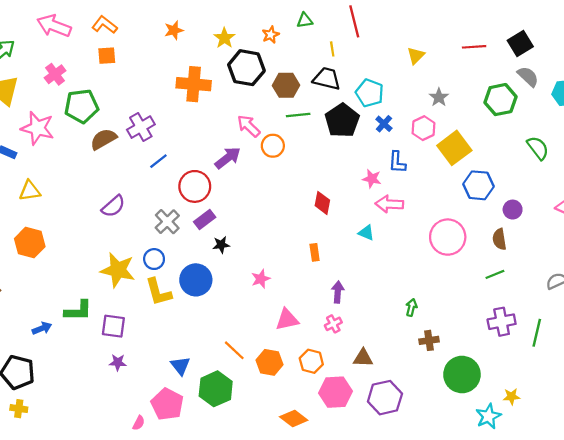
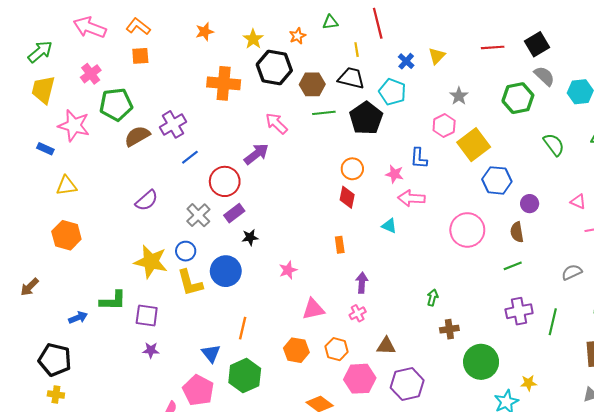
blue cross: (384, 124) -> (406, 61), moved
orange circle: (273, 146) -> (352, 169), moved
orange line: (234, 350) -> (243, 328), moved, turned 60

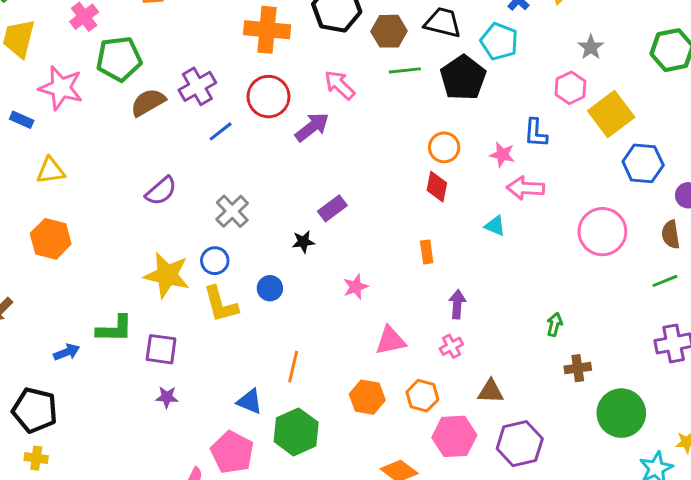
red circle: (225, 181) -> (268, 97), moved
purple rectangle: (234, 213) -> (332, 208), moved
blue circle: (226, 271) -> (270, 288), size x0.6
blue triangle: (211, 353) -> (250, 401), turned -30

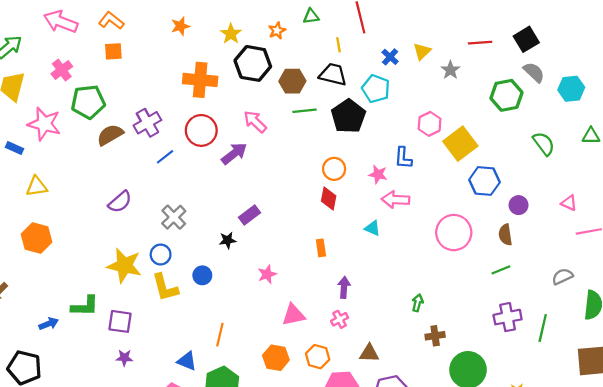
gray star: (591, 47) -> (450, 70), moved

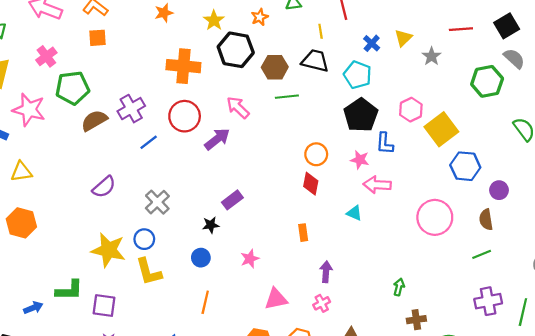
black pentagon: (348, 116) -> (361, 115), moved
blue circle: (202, 275) -> (201, 258), moved
orange line: (220, 335) -> (205, 302), moved

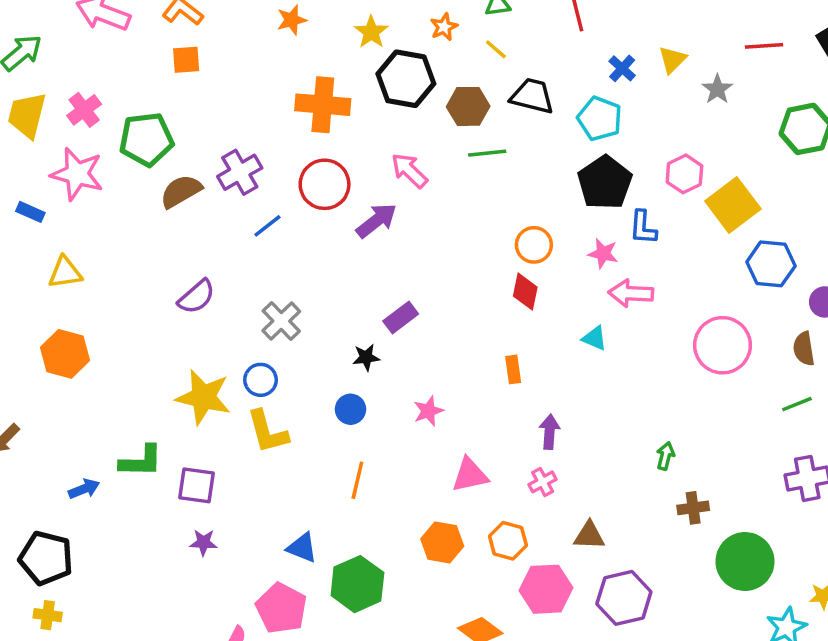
yellow line: (321, 31) -> (496, 49), moved, turned -40
pink cross: (46, 56) -> (84, 110), moved

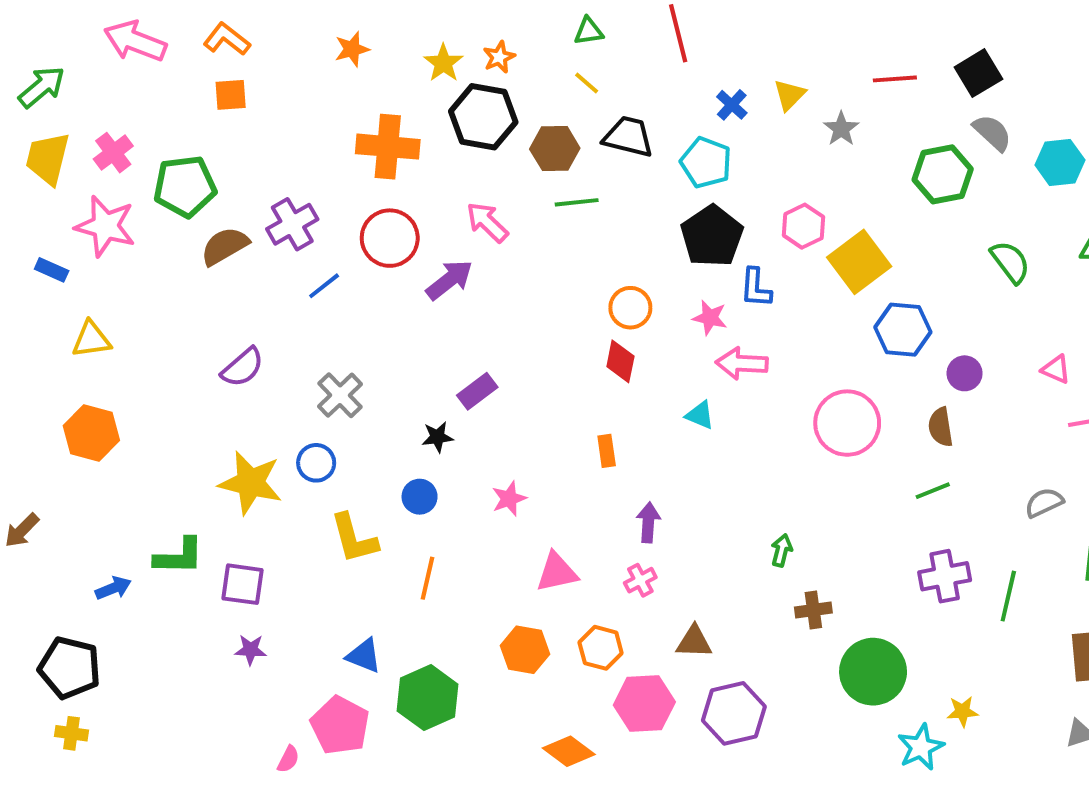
orange star: (444, 27) -> (499, 57), moved
yellow L-shape: (267, 432) -> (354, 538), moved

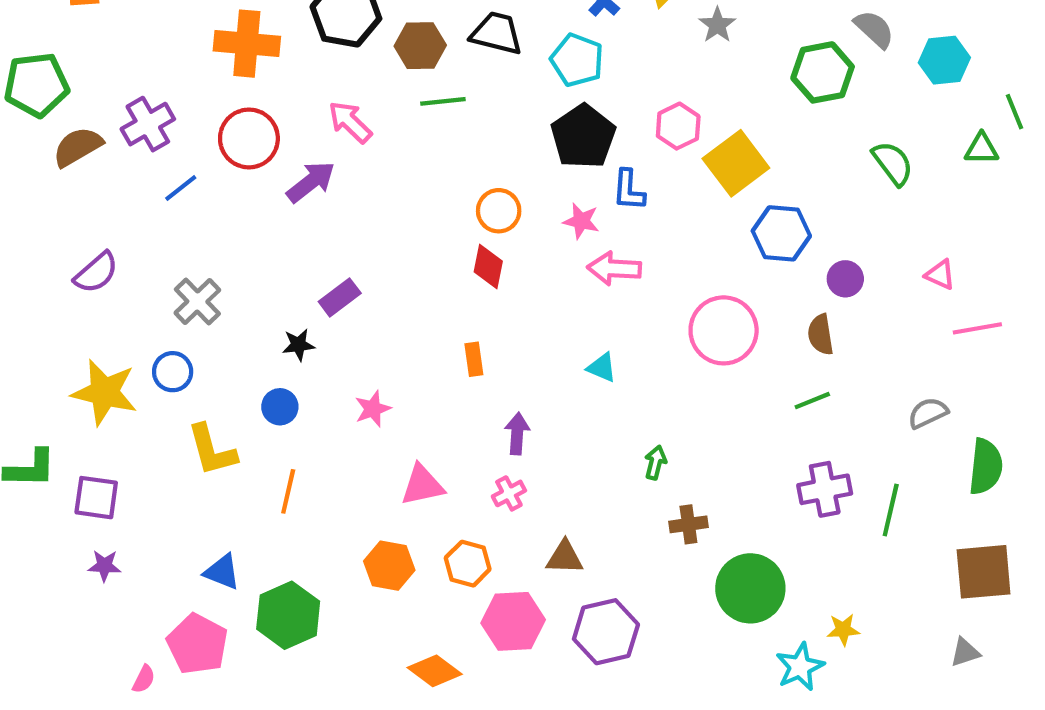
cyan triangle: (700, 415) -> (602, 368), moved

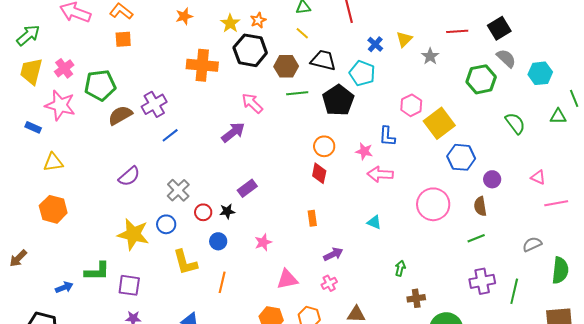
black pentagon: (583, 136) -> (338, 100), moved
red circle: (249, 138) -> (203, 212), moved, size x0.6
purple arrow: (517, 434) -> (333, 254), turned 60

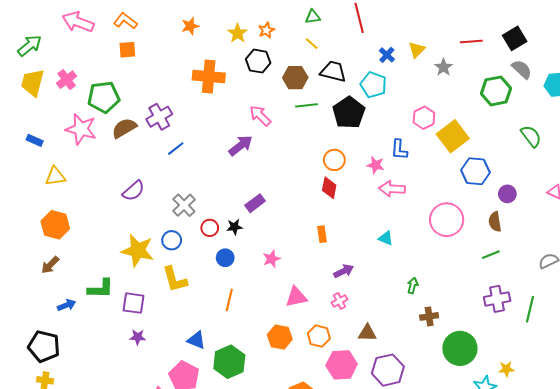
black hexagon: (250, 50) -> (258, 61), size x0.7
pink star: (60, 105) -> (81, 129), moved
brown arrow: (18, 258) -> (50, 265), moved
yellow L-shape: (185, 262) -> (175, 279), moved

